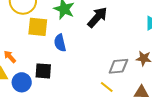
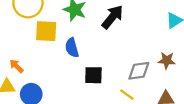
black square: (43, 71) -> (93, 75), moved

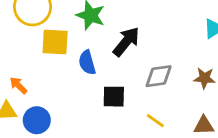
black arrow: (112, 17) -> (126, 42), moved
gray diamond: (139, 71) -> (159, 76), moved

